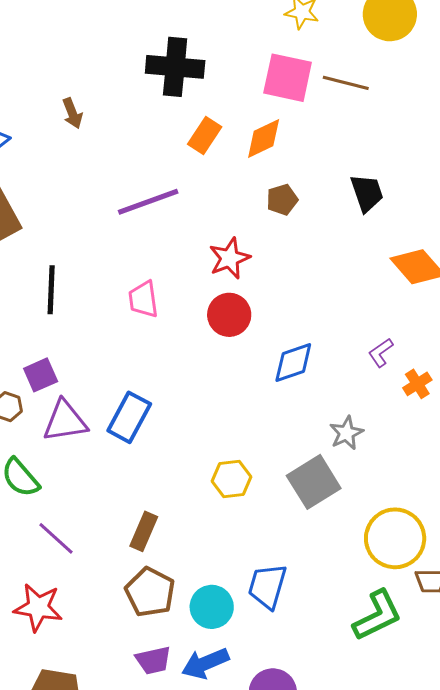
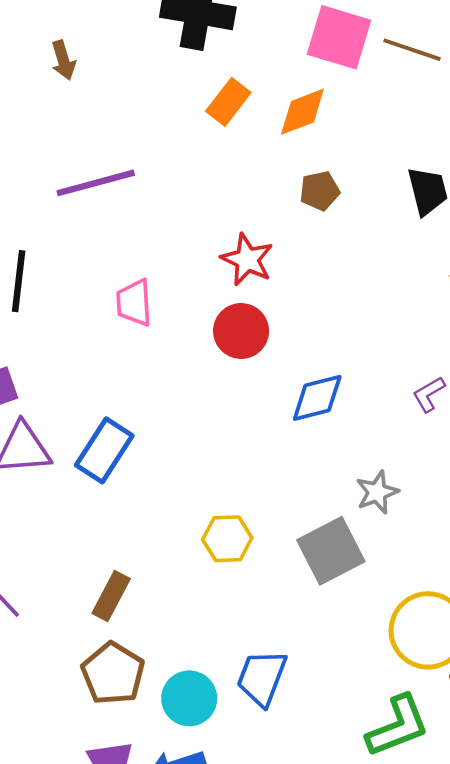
purple line: (148, 202) -> (96, 183), moved
red star: (230, 258) -> (247, 260), turned -30

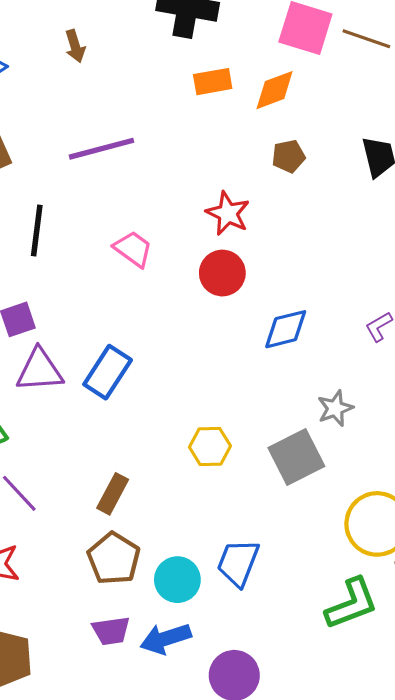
orange rectangle: (228, 102) -> (213, 82), turned 42
pink trapezoid: (134, 303) -> (133, 249), turned 129

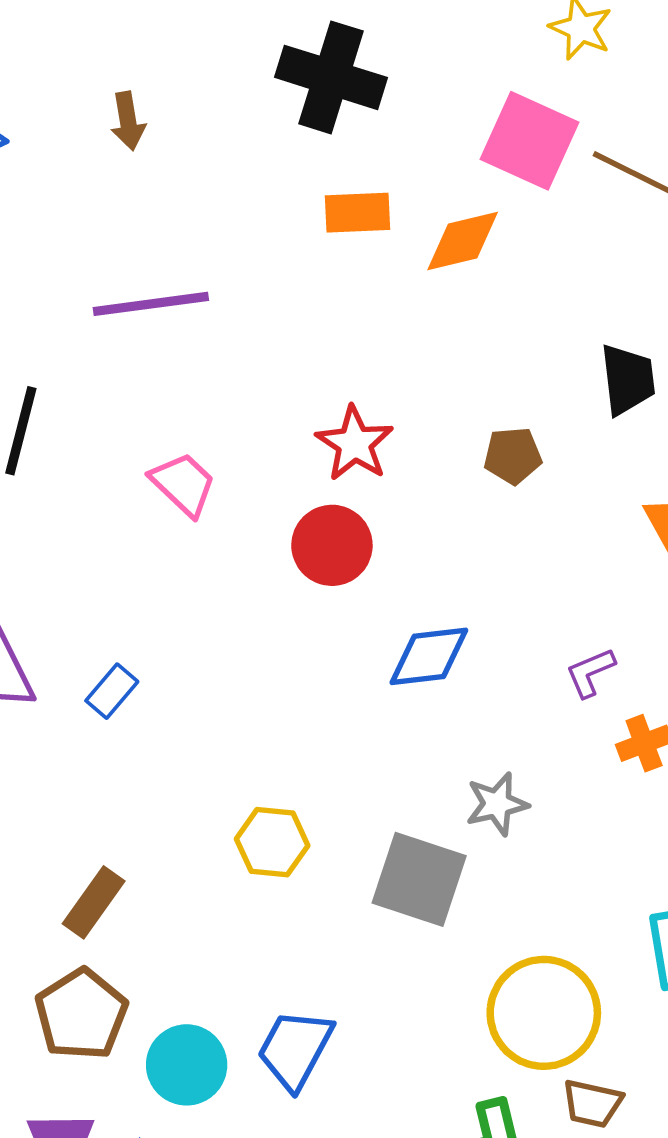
brown pentagon: (289, 156) -> (513, 456), moved
blue rectangle: (108, 372) -> (112, 691), size x0.6
gray square: (296, 457) -> (419, 879), turned 38

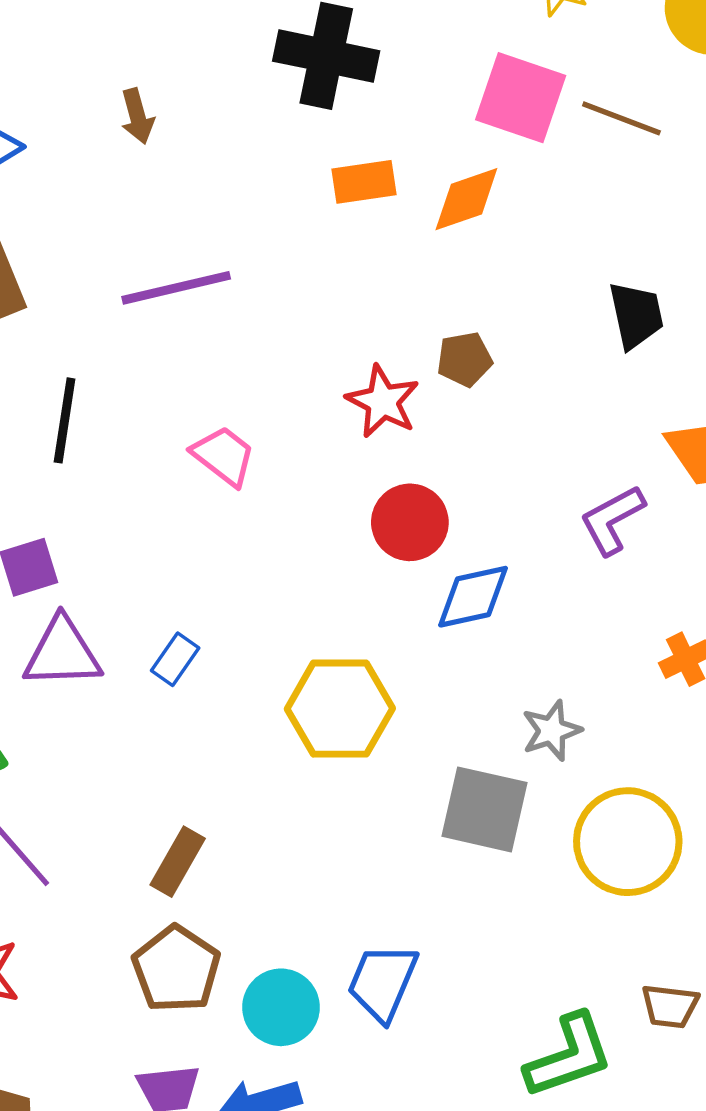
brown pentagon: (513, 456) -> (465, 359), moved
red circle: (332, 545) -> (410, 522), moved
purple L-shape: (590, 672) -> (612, 520), moved, size x1.4
yellow hexagon: (272, 842) -> (340, 709), moved, size x1.5
yellow circle: (544, 1013) -> (628, 842), moved

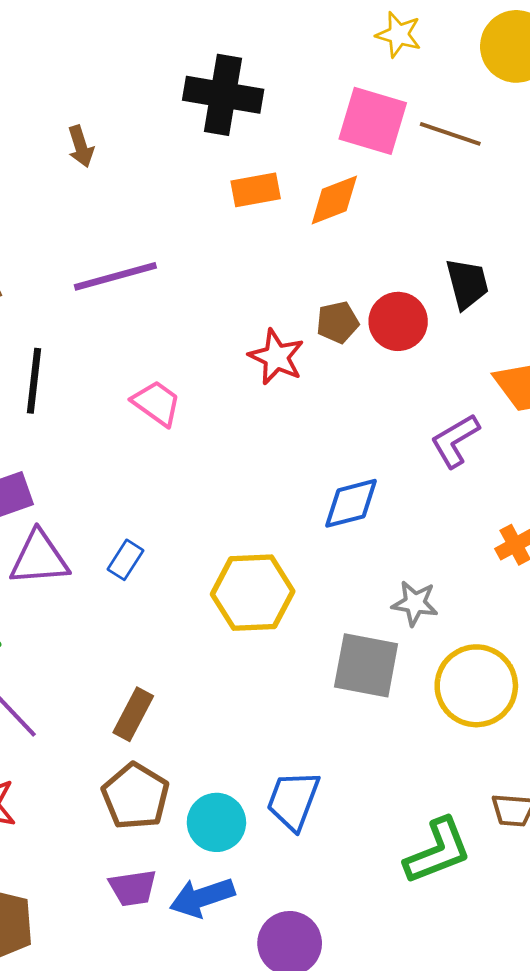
red circle: (410, 522) -> (398, 321), moved
gray star: (552, 731) -> (415, 603), turned 30

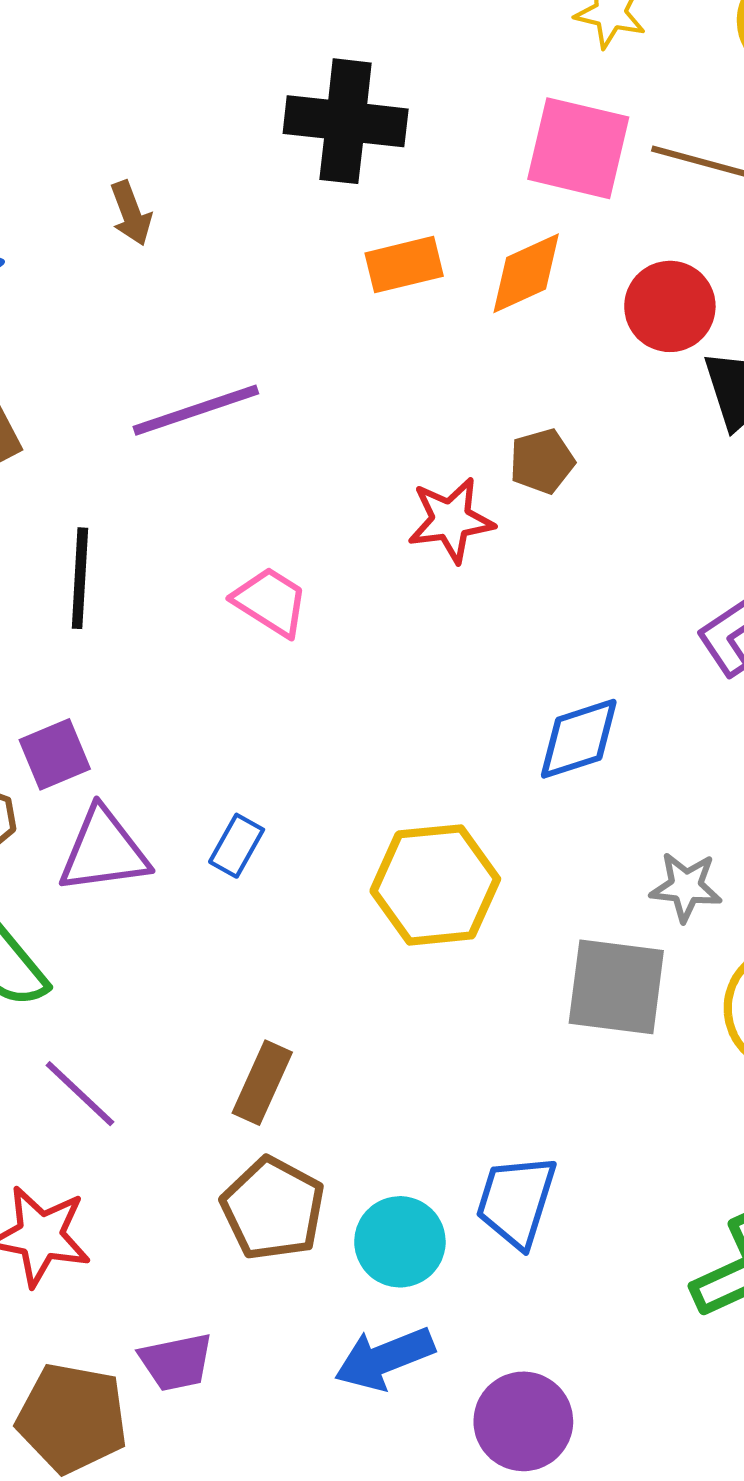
red circle: (398, 321) -> (670, 306), moved
red star: (276, 357) -> (451, 520), turned -30
purple trapezoid: (133, 888) -> (176, 1362), moved

